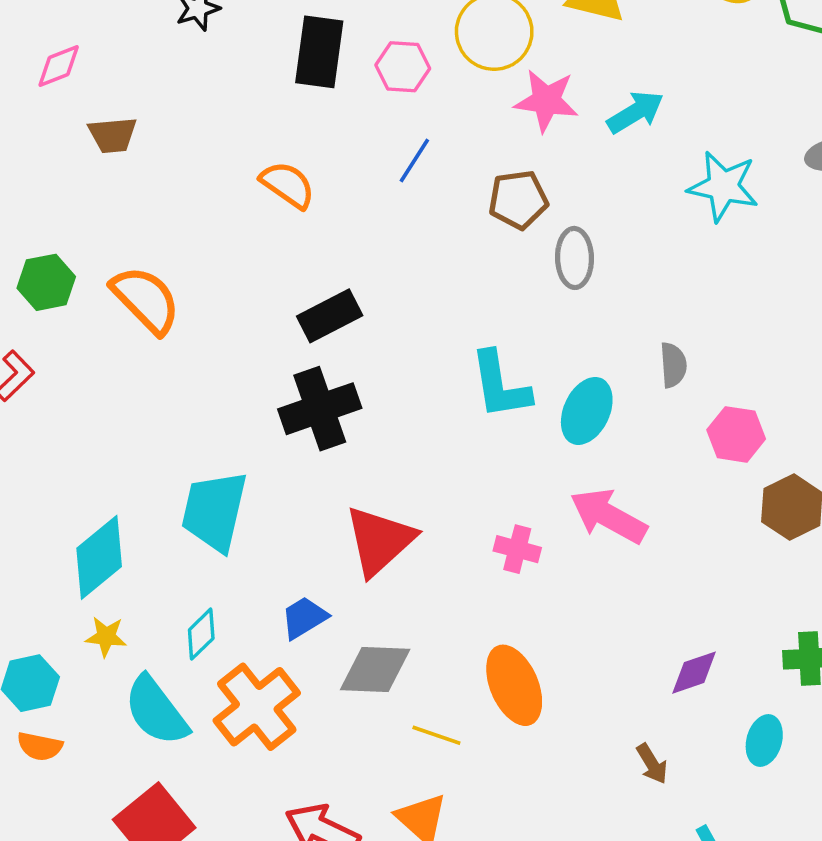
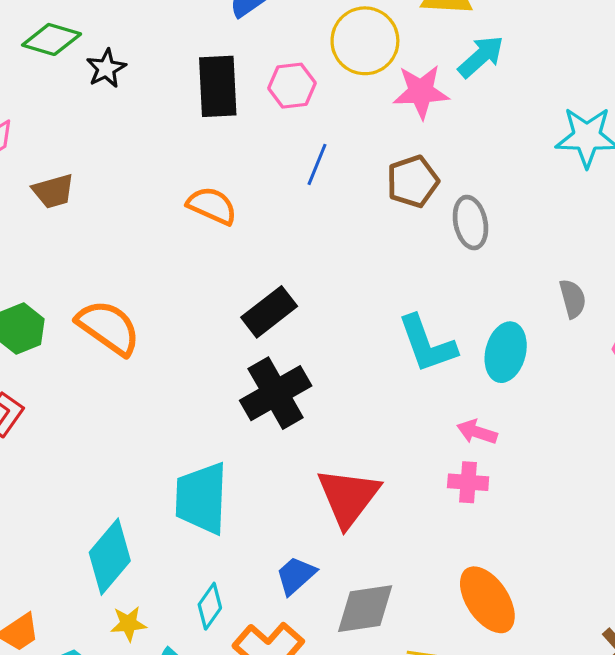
cyan arrow: (635, 112) -> (481, 57), moved
pink arrow: (608, 516) -> (477, 432), moved, size x0.6

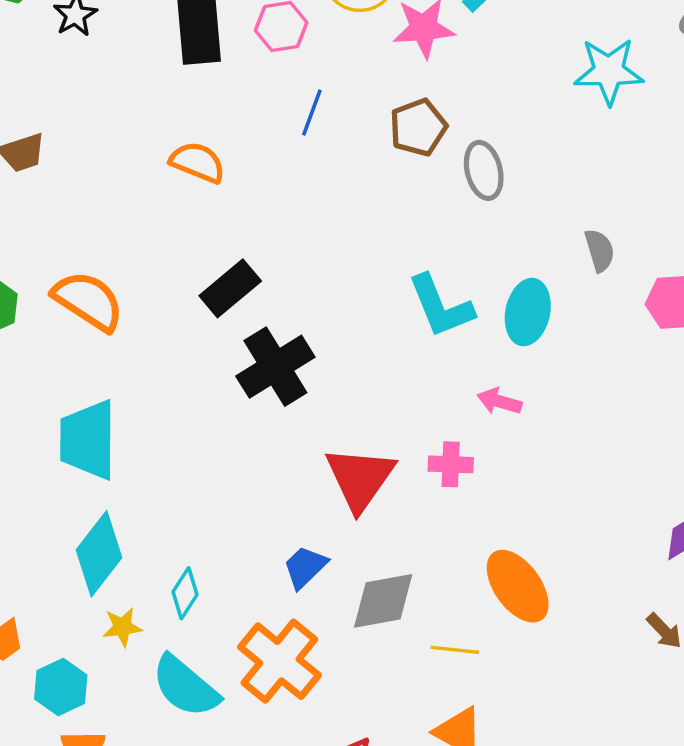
black rectangle: (269, 312) -> (230, 288), moved
pink cross: (468, 482) -> (451, 464), moved
cyan trapezoid: (201, 498) -> (88, 440), moved
cyan diamond: (210, 606) -> (185, 593), moved

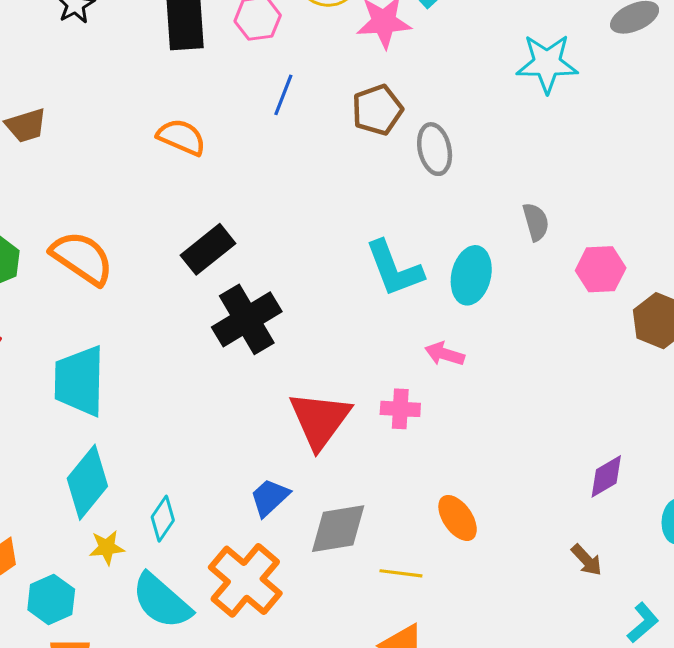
orange ellipse: (518, 586) -> (458, 518), size x0.7

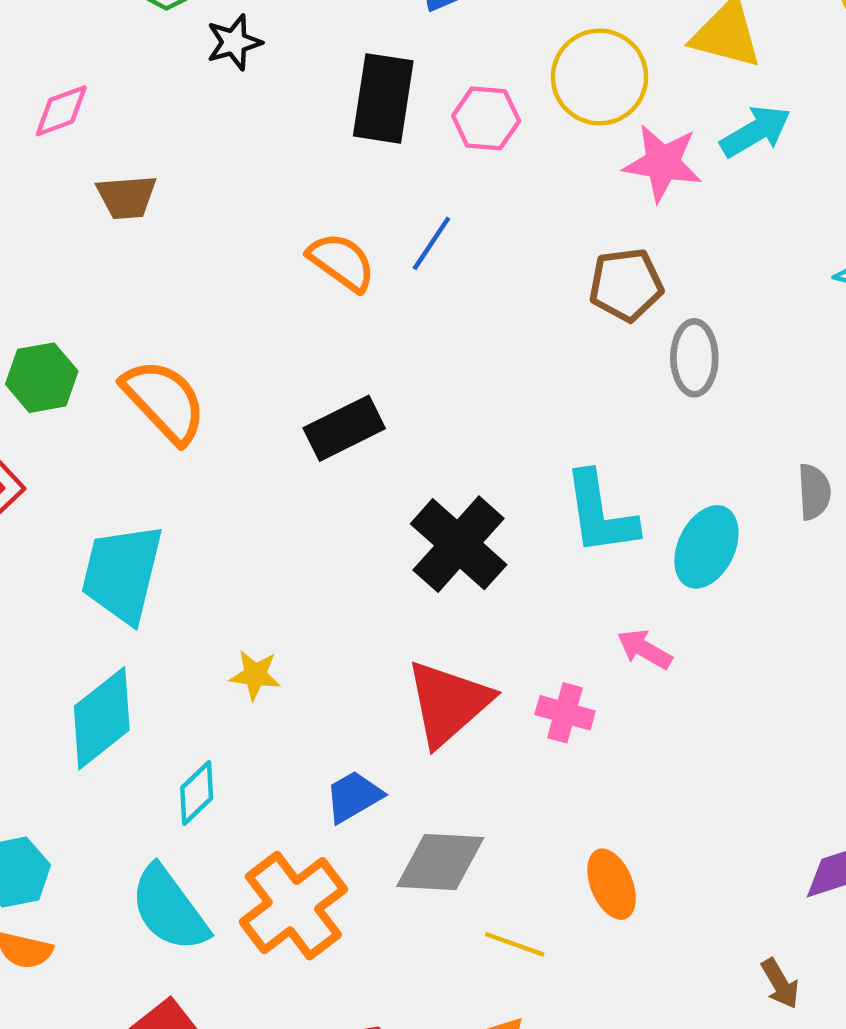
blue line: (283, 95) -> (431, 243), moved
black cross: (247, 319) -> (459, 544), moved, turned -30
yellow star: (107, 547) -> (255, 675), moved

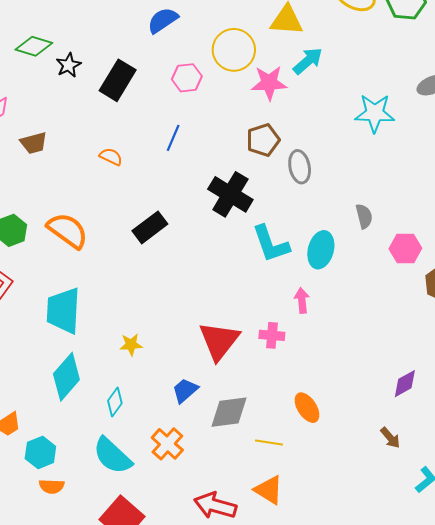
black rectangle: (383, 98) -> (118, 80), moved, turned 33
orange semicircle: (342, 262) -> (111, 157), moved, size x0.7
black cross: (459, 544) -> (230, 194), moved
pink arrow: (644, 649) -> (302, 300), turned 65
orange cross: (293, 906) -> (167, 444), size x0.7

